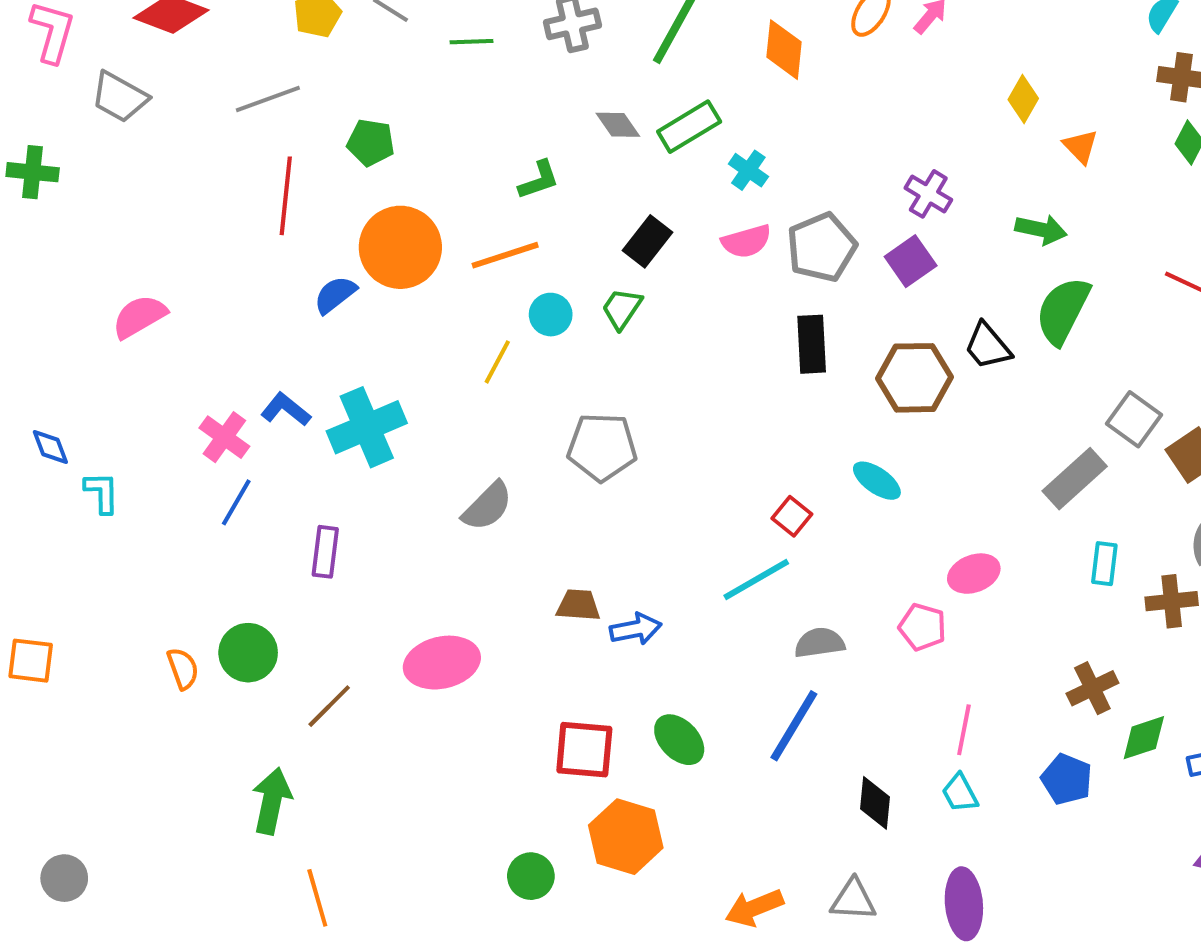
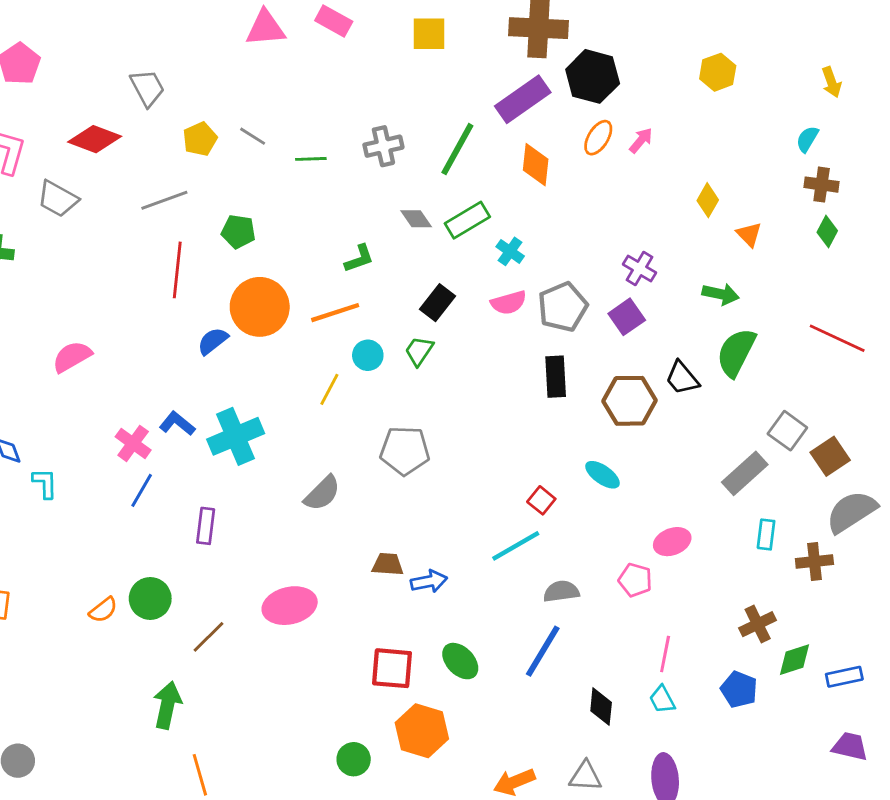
orange semicircle: (183, 668) -> (103, 610), turned 72

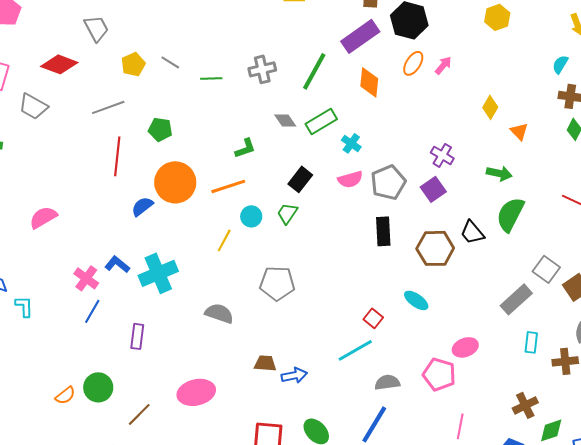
gray semicircle: (322, 493) -> (219, 313), turned -116
pink pentagon: (635, 580) -> (439, 374), size x1.4

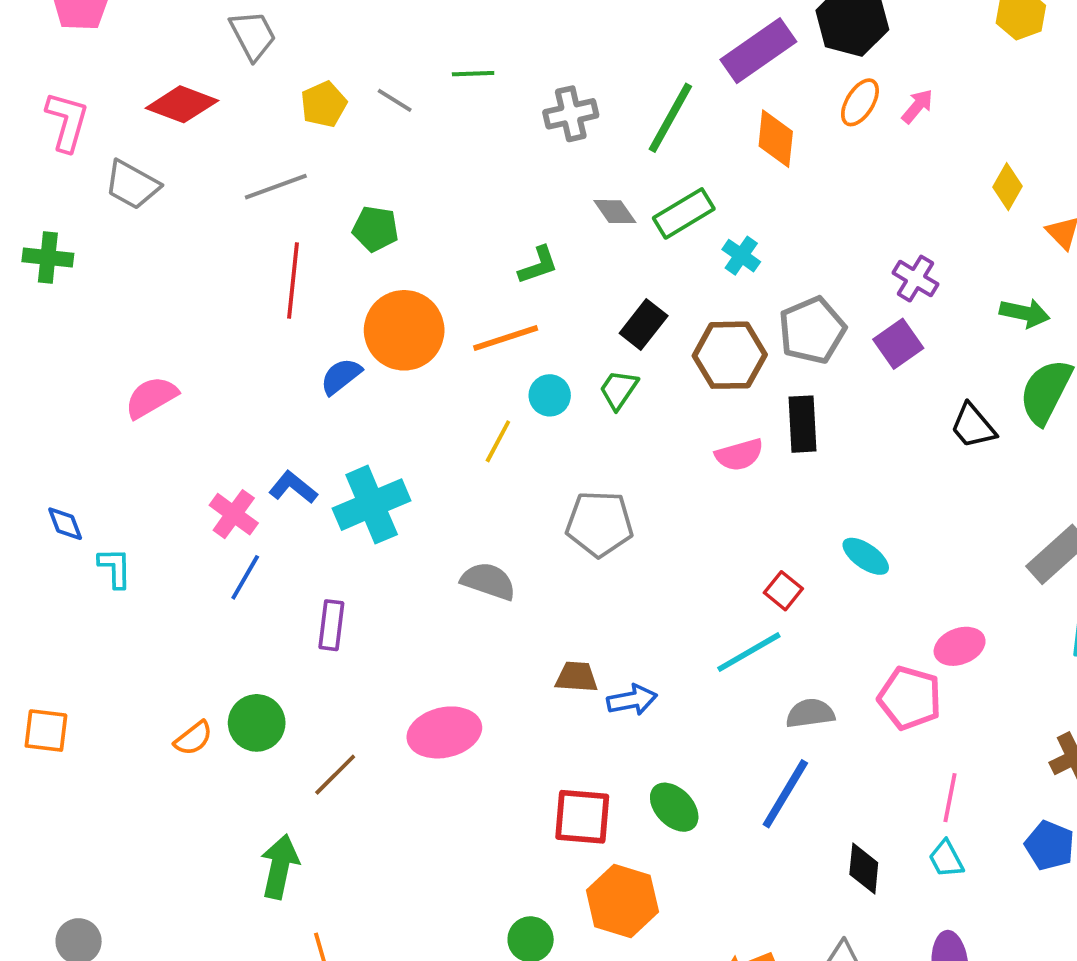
green line: (211, 78) -> (473, 74), moved
pink semicircle: (350, 179) -> (739, 455), moved
brown hexagon: (435, 248) -> (730, 355), moved

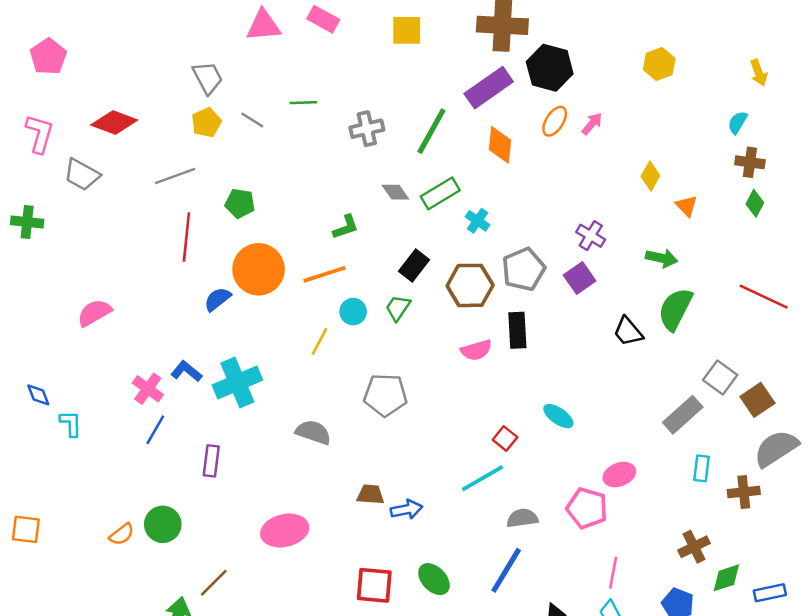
gray trapezoid: (253, 35) -> (208, 78), moved
brown line: (335, 775) -> (214, 583), moved

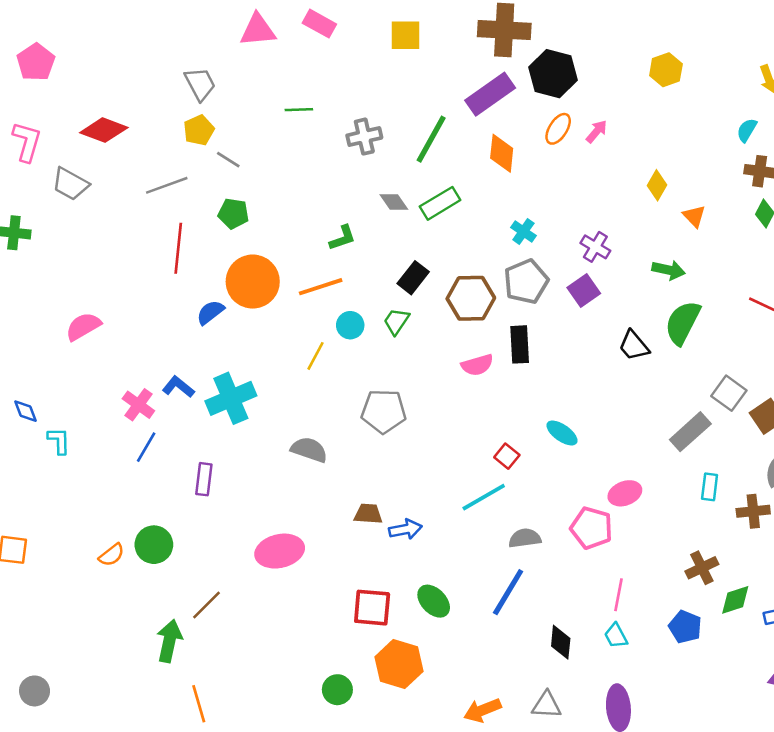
gray line: (252, 120) -> (228, 160), moved
cyan cross: (478, 221) -> (523, 231), moved

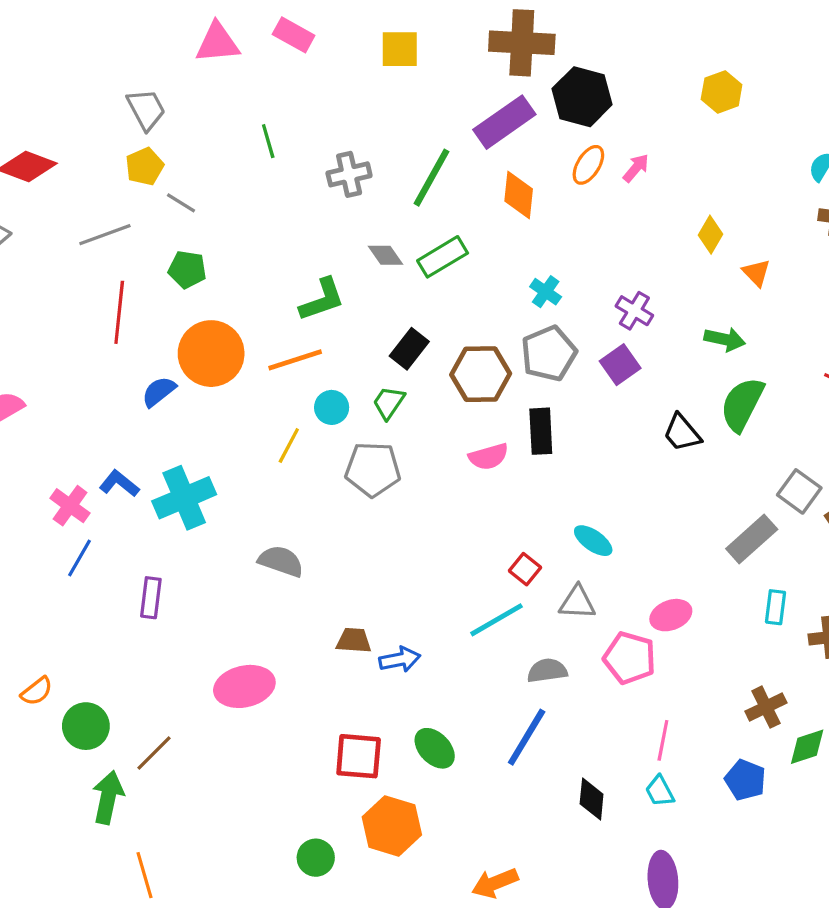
green line: (299, 110) -> (268, 141), turned 76
green L-shape: (343, 238) -> (322, 300), size x1.4
gray pentagon: (384, 411) -> (373, 469), moved
green circle: (154, 545) -> (86, 726), moved
gray triangle: (547, 705) -> (577, 602), moved

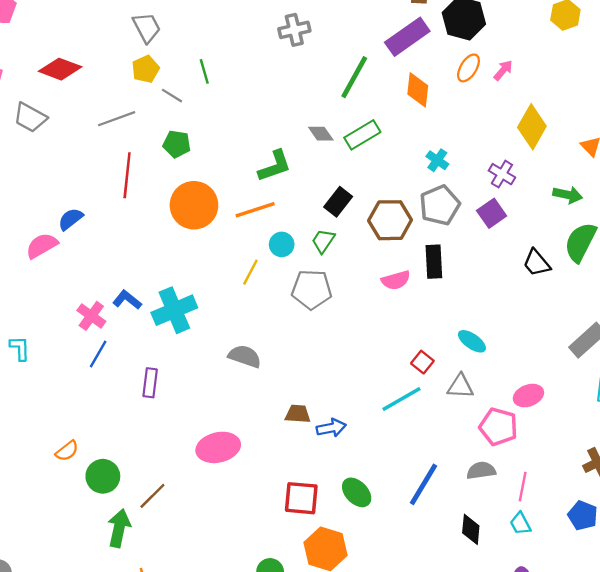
green line: (268, 141) -> (204, 71), moved
gray cross: (349, 174) -> (294, 30), moved
yellow diamond: (710, 235) -> (532, 127), moved, size x1.6
blue semicircle: (159, 392) -> (71, 219), moved
gray semicircle: (547, 671) -> (481, 471), moved

